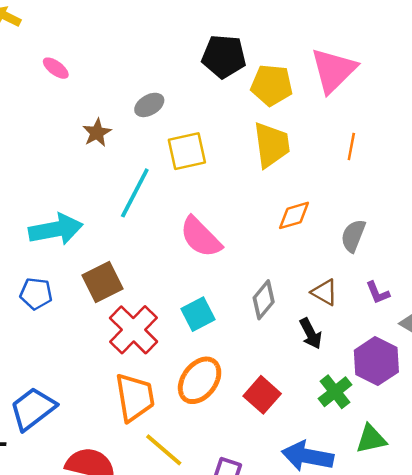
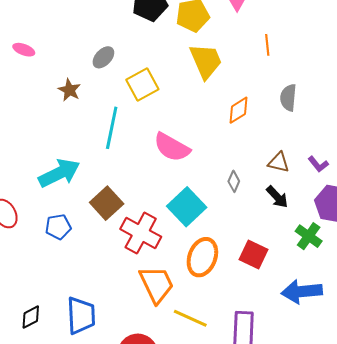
gray semicircle: (353, 236) -> (288, 98), moved
purple L-shape: (378, 293) -> (318, 164), moved
gray diamond: (264, 300) -> (234, 181), size x0.7
cyan square: (198, 314) -> (187, 207), size x1.4
blue trapezoid: (33, 409) -> (81, 315), turned 141

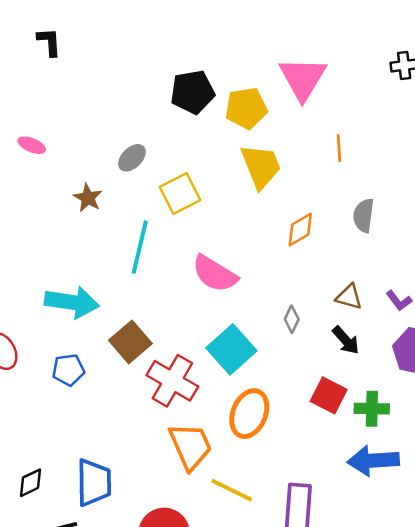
cyan arrow: (59, 173) -> (72, 302), turned 33
green cross: (309, 236) -> (372, 409), moved, turned -36
red square: (253, 254) -> (329, 395), moved

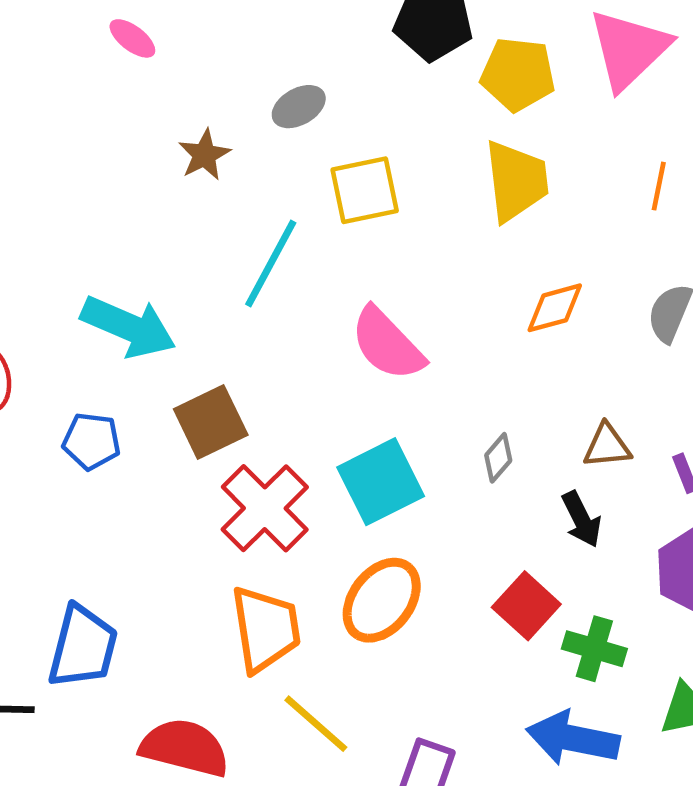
brown triangle: (349, 297) -> (607, 446), turned -36

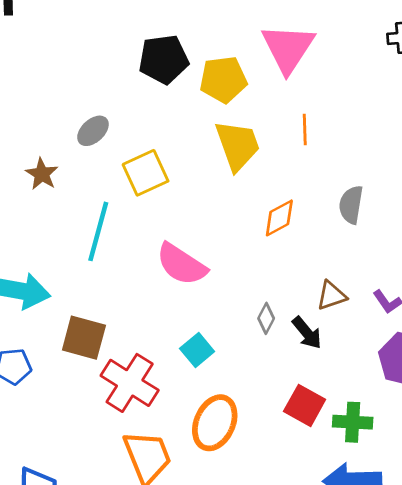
orange line: (659, 186) -> (305, 130), moved
brown square: (211, 422) -> (84, 338), turned -36
cyan square: (381, 482) -> (197, 350), size x0.6
black arrow: (581, 519) -> (307, 333), moved

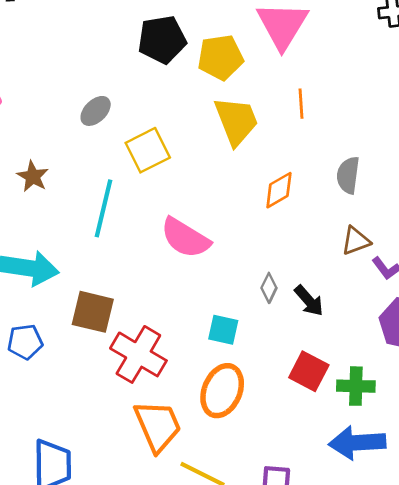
brown star: (42, 174) -> (33, 176), moved
brown triangle: (331, 296) -> (356, 241), moved
cyan square: (197, 350) -> (223, 330), moved, turned -36

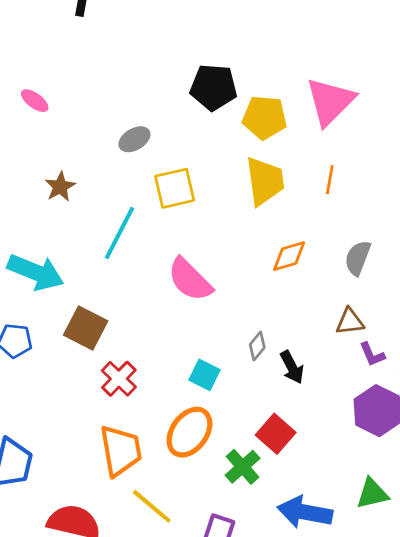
red cross: (138, 354) -> (119, 379), size x0.7
green cross: (356, 386) -> (243, 467), moved, turned 33

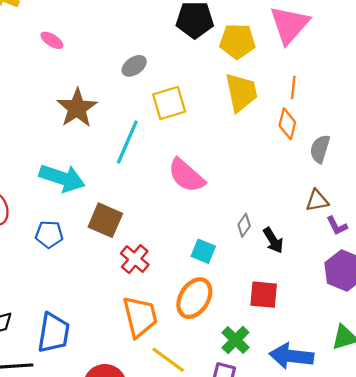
brown star: (60, 187) -> (77, 108), size x1.6
orange diamond: (289, 256) -> (287, 124), moved, turned -56
red square: (276, 434) -> (264, 295), turned -32
green cross: (243, 467) -> (235, 340), moved

